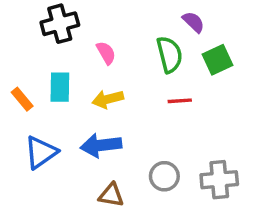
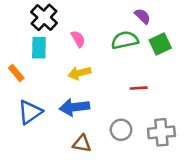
black cross: (60, 24) -> (44, 17), turned -32
green semicircle: (169, 55) -> (125, 40), turned -88
cyan rectangle: (60, 87) -> (39, 48), moved
red line: (180, 101) -> (139, 88), moved

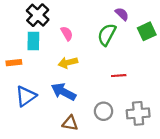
green semicircle: (125, 40) -> (107, 35), turned -50
green square: (160, 44) -> (147, 31), moved
orange rectangle: (16, 73) -> (14, 63), turned -56
blue arrow: (74, 107) -> (64, 92), turned 35

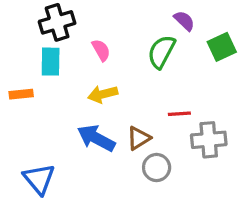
black cross: (38, 15) -> (57, 22), turned 30
blue triangle: (26, 96) -> (39, 179), moved, turned -35
gray cross: (138, 113) -> (209, 140), moved
brown triangle: (70, 123) -> (139, 138), moved, turned -42

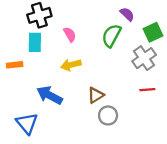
red line: (179, 114) -> (147, 90), moved
blue arrow: (96, 138) -> (50, 95), moved
gray cross: (209, 140) -> (144, 58), moved, turned -30

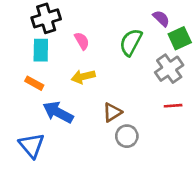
purple semicircle: (127, 14) -> (161, 18), moved
orange rectangle: (15, 65) -> (34, 83), moved, turned 35

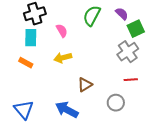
green semicircle: (131, 42) -> (92, 16), moved
blue arrow: (58, 112) -> (67, 110), moved
gray circle: (127, 136) -> (116, 103), moved

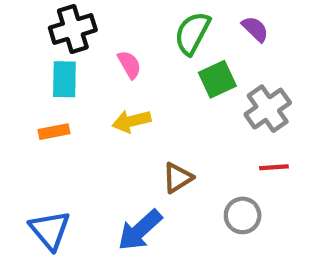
green square: (136, 29) -> (217, 79), moved
orange rectangle: (26, 63) -> (54, 132), turned -40
blue arrow: (67, 110) -> (140, 230), turned -70

